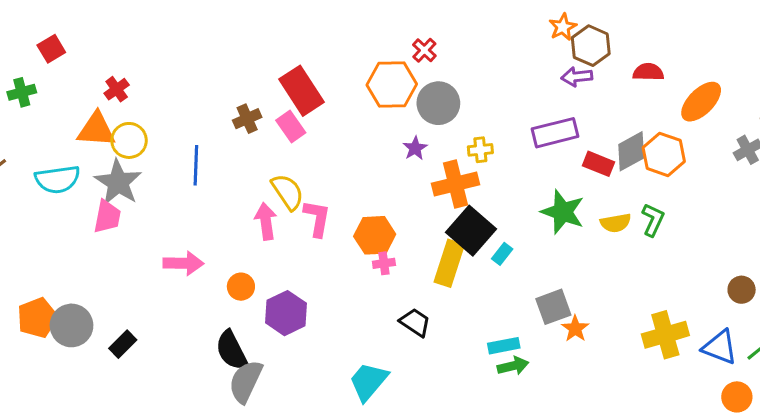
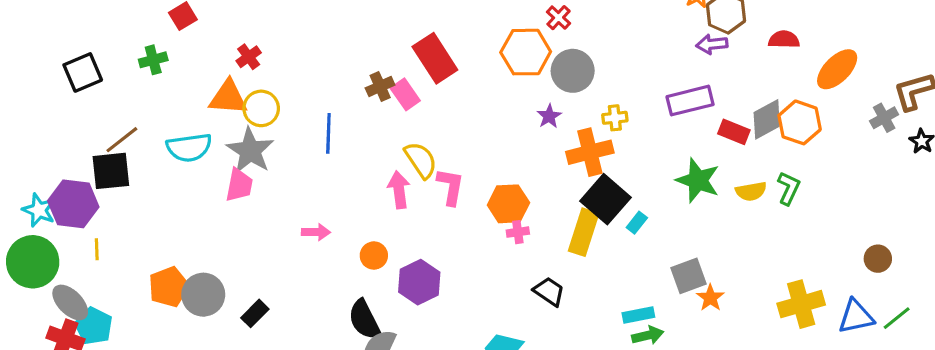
pink rectangle: (291, 126) -> (405, 94), moved
pink arrow: (183, 263) -> (316, 232), size x0.7
blue triangle: (720, 347) -> (856, 317), turned -33

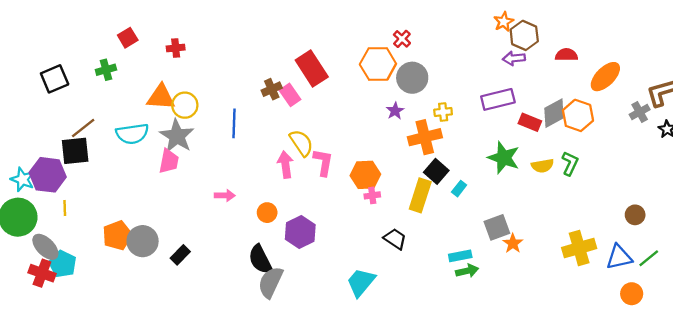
red cross: (249, 57) -> (176, 48), moved, turned 30
black square: (605, 199) -> (436, 171), size x0.7

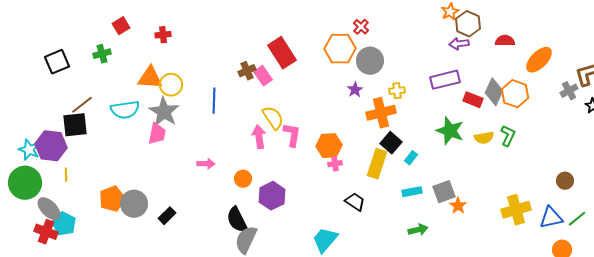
gray diamond: (554, 113) -> (494, 92), turned -36
cyan rectangle: (460, 256) -> (412, 192), moved

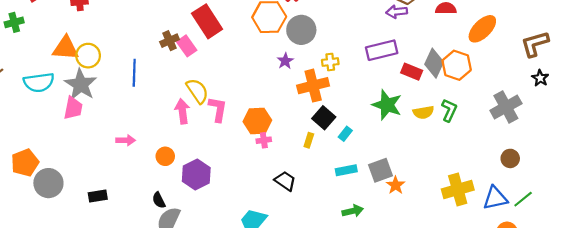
gray cross: (569, 91) -> (506, 107), moved, size x1.6
yellow rectangle: (377, 164) -> (309, 140), size x0.5
orange pentagon: (112, 199) -> (25, 163), moved
black rectangle: (167, 216) -> (98, 196), moved, turned 36
black semicircle: (237, 220) -> (159, 200), size x0.6

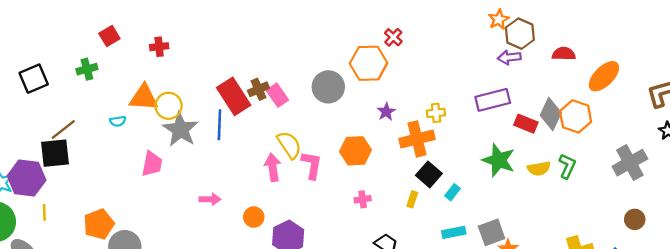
red rectangle: (207, 21) -> (234, 96), moved
gray circle: (301, 30) -> (328, 87), moved
cyan semicircle: (39, 82) -> (118, 121), moved, size x0.5
gray star: (81, 85) -> (180, 129), moved
orange hexagon: (257, 121) -> (355, 151), moved

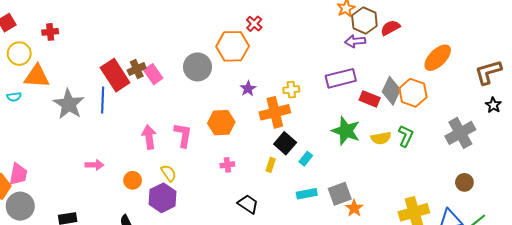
red semicircle: (564, 54) -> (390, 28), moved, turned -30
yellow circle: (169, 106) -> (19, 54), moved
yellow semicircle: (289, 145) -> (169, 173), moved, size x0.7
pink trapezoid: (152, 164) -> (18, 174), moved

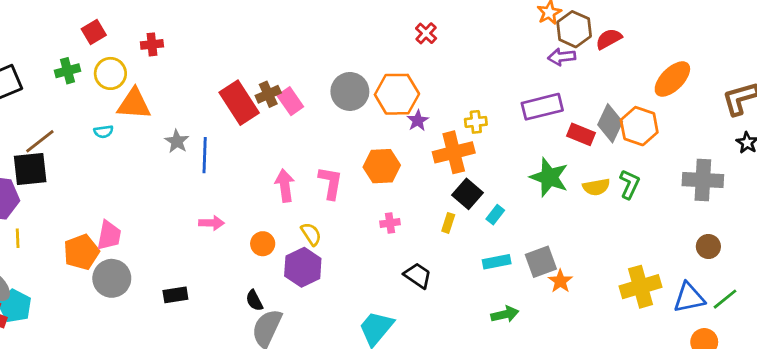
orange hexagon: (233, 46) -> (397, 94), moved
blue line: (103, 100) -> (205, 155), moved
gray star: (69, 104) -> (177, 141), size x0.6
gray cross: (460, 133) -> (703, 180), turned 32

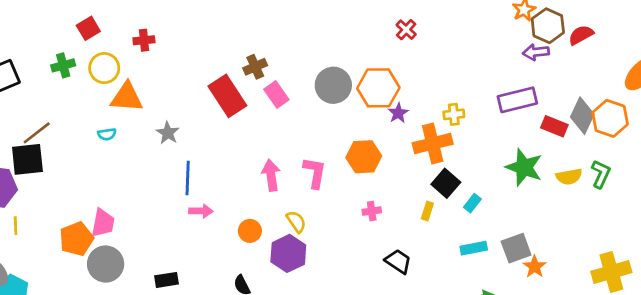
brown cross: (268, 94) -> (255, 67), moved
cyan semicircle: (103, 132) -> (107, 134), moved
blue line: (205, 155) -> (188, 178), moved

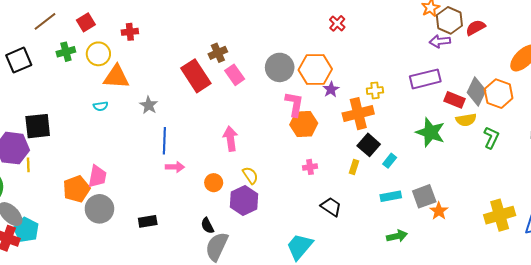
brown line: (37, 133) -> (45, 21), moved
pink L-shape: (315, 173) -> (294, 104), moved
yellow semicircle: (569, 177) -> (466, 120), moved
yellow line: (16, 226) -> (28, 165), moved

